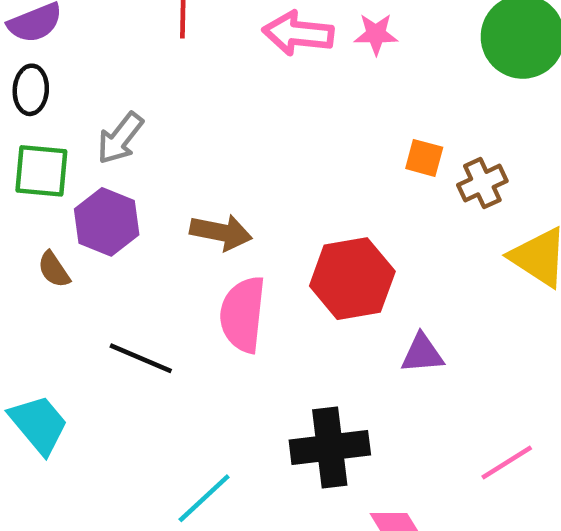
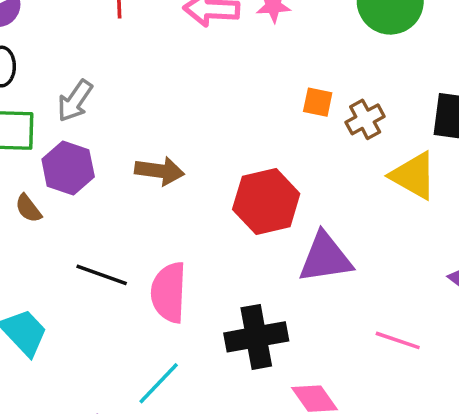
pink semicircle: (243, 314) -> (169, 292), moved
purple triangle: (422, 354) -> (325, 258), size x1.6
pink line: (507, 463) -> (398, 340), turned 54

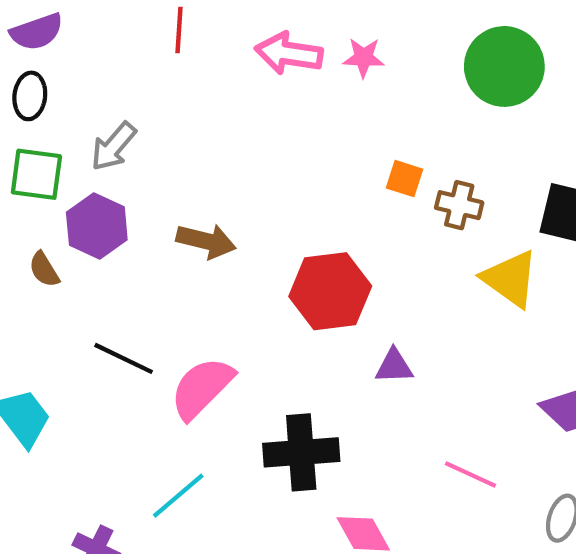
brown cross: (365, 119) -> (459, 205), turned 36
purple triangle: (325, 258) -> (394, 366), size x0.6
pink semicircle: (169, 292) -> (202, 388), turned 36

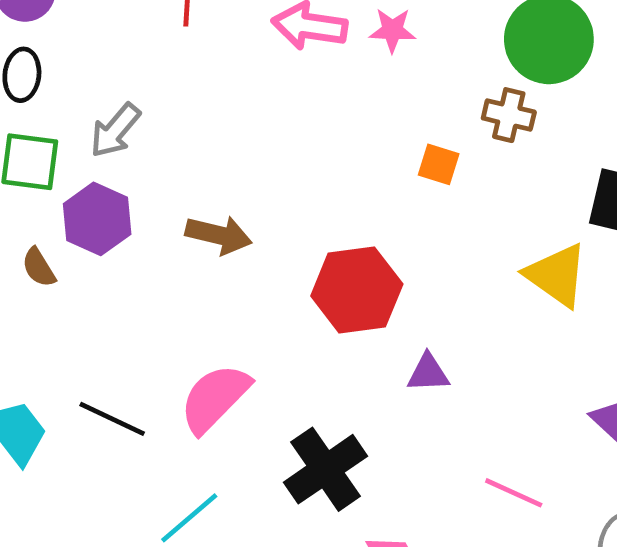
brown cross: (459, 205) -> (509, 115), moved
black line: (124, 358) -> (112, 419), moved
black cross: (301, 452) -> (326, 469), turned -30

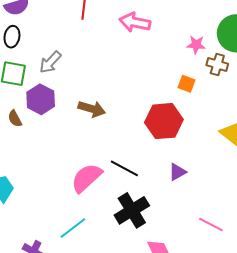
pink star: (392, 30) -> (196, 45), moved
red hexagon: (357, 290) -> (164, 121), moved
purple triangle: (428, 373) -> (177, 172), turned -30
black line: (112, 419) -> (124, 168), moved

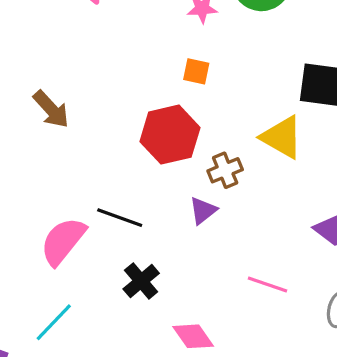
brown cross: (217, 65) -> (225, 170), moved, turned -30
brown arrow: (92, 109) -> (51, 109), moved, turned 40
black cross: (132, 210) -> (141, 281), size x0.7

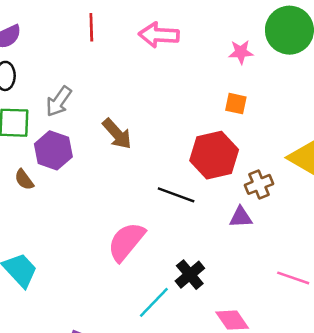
purple triangle: (203, 210) -> (241, 217), turned 35
black line: (120, 218) -> (176, 195), moved
cyan line: (54, 322) -> (154, 302), moved

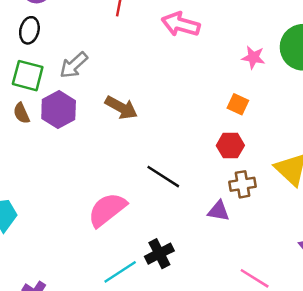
brown arrow: (117, 134) -> (121, 108), turned -32
red hexagon: (214, 155) -> (230, 145), moved, size x0.6
brown semicircle: (24, 180) -> (21, 113), moved

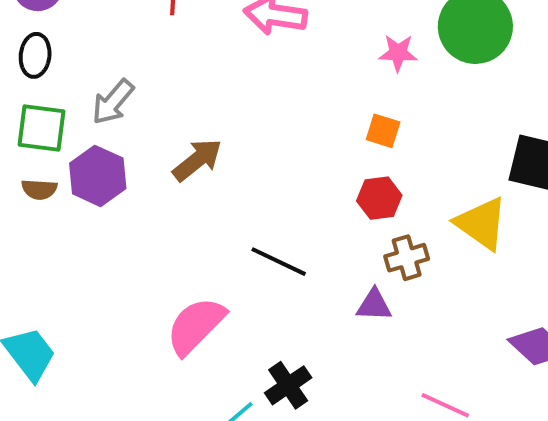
brown arrow: (121, 108) -> (197, 160), turned -60
brown semicircle: (21, 113) -> (39, 189), turned -55

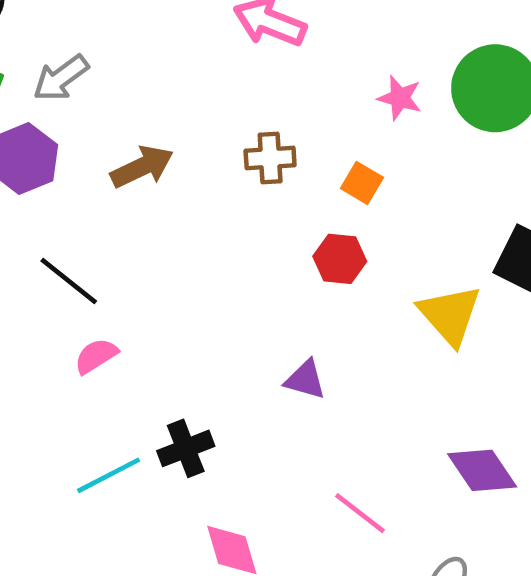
brown cross: (407, 258) -> (270, 158), moved
black line: (279, 262) -> (69, 281), moved
pink semicircle: (196, 326) -> (96, 356), size x0.6

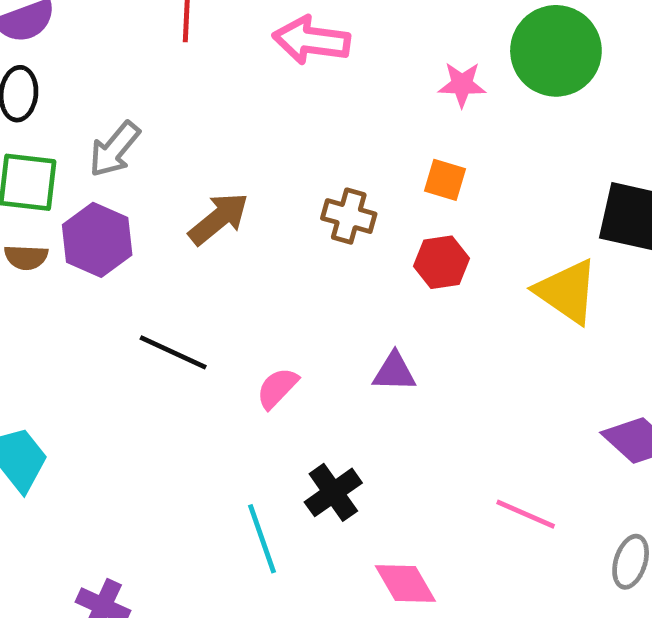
brown cross: (270, 158) -> (349, 216), moved, turned 33
pink semicircle: (96, 356) -> (277, 388), moved
purple triangle: (305, 380) -> (394, 372), moved
cyan line: (109, 475) -> (262, 539), turned -68

